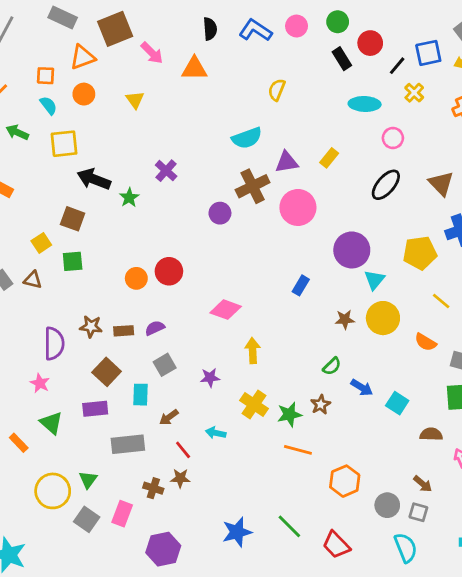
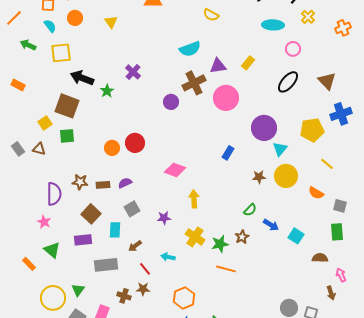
yellow semicircle: (277, 90) -> (211, 15), turned -84
brown square: (73, 219) -> (67, 106), size x1.4
orange hexagon: (345, 481) -> (184, 298), moved
brown arrow: (423, 484) -> (331, 293), moved, turned 32

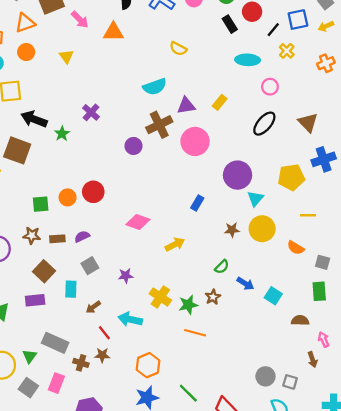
green square: (67, 136) -> (41, 204), moved
yellow line: (327, 164) -> (308, 215), turned -40
yellow arrow: (194, 199) -> (175, 244), moved, turned 66
cyan arrow: (168, 257) -> (130, 319), size x1.5
gray rectangle: (106, 265) -> (55, 343), moved, turned 30

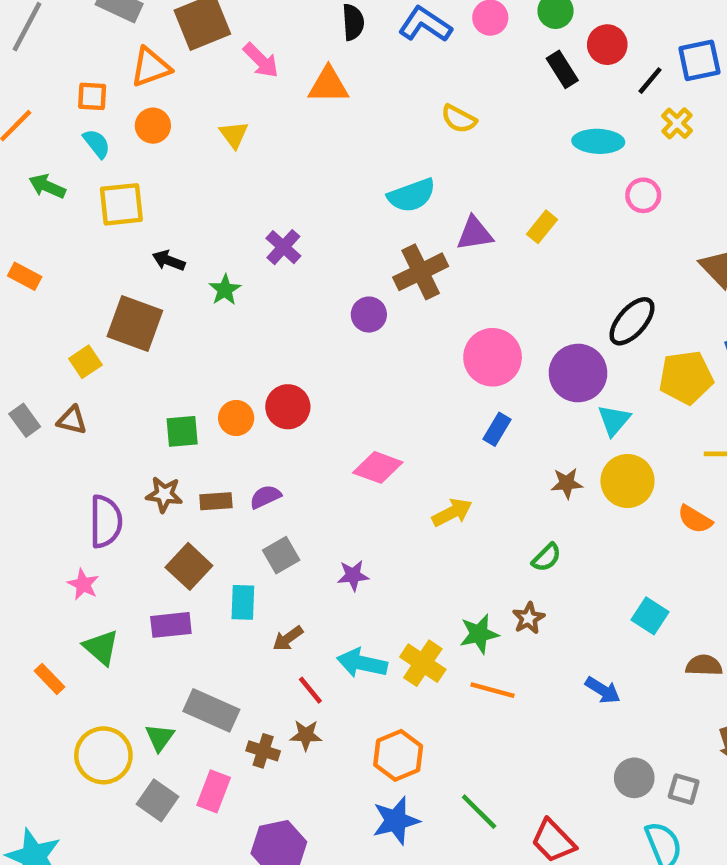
black arrow: (34, 119) -> (169, 261), size x0.6
black ellipse: (264, 124) -> (632, 321), moved
pink circle: (195, 141) -> (493, 357), moved
blue arrow: (245, 284) -> (603, 690), moved
yellow cross: (160, 297) -> (423, 663), moved

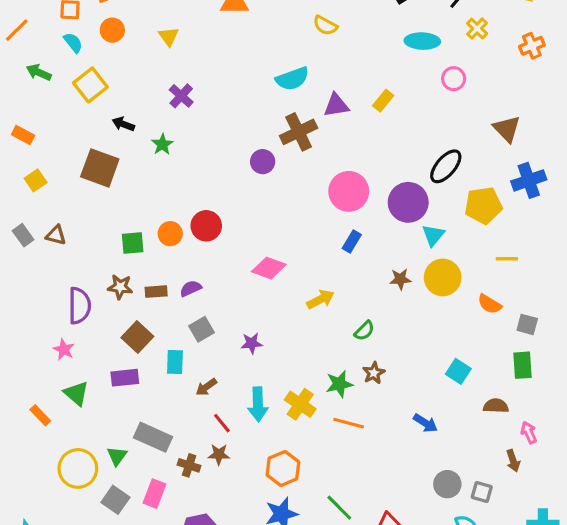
yellow square: (121, 204) -> (90, 85), turned -32
purple cross: (283, 247) -> (181, 96), moved
yellow square: (85, 362) -> (36, 180), moved
green semicircle: (547, 557) -> (364, 331), moved
cyan arrow: (362, 663) -> (258, 404), turned -104

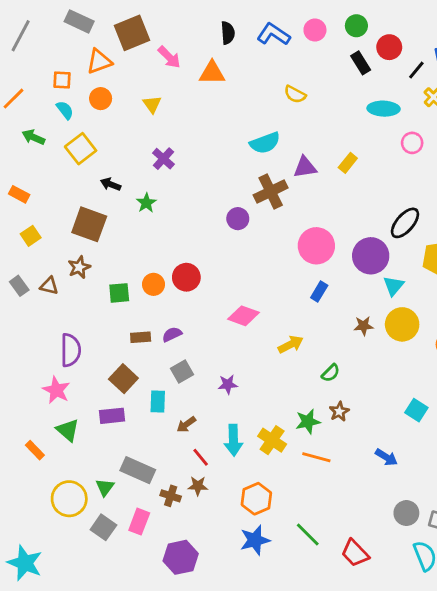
brown star: (120, 287) -> (79, 267), moved, turned -30
pink star: (64, 350) -> (56, 390), size x1.4

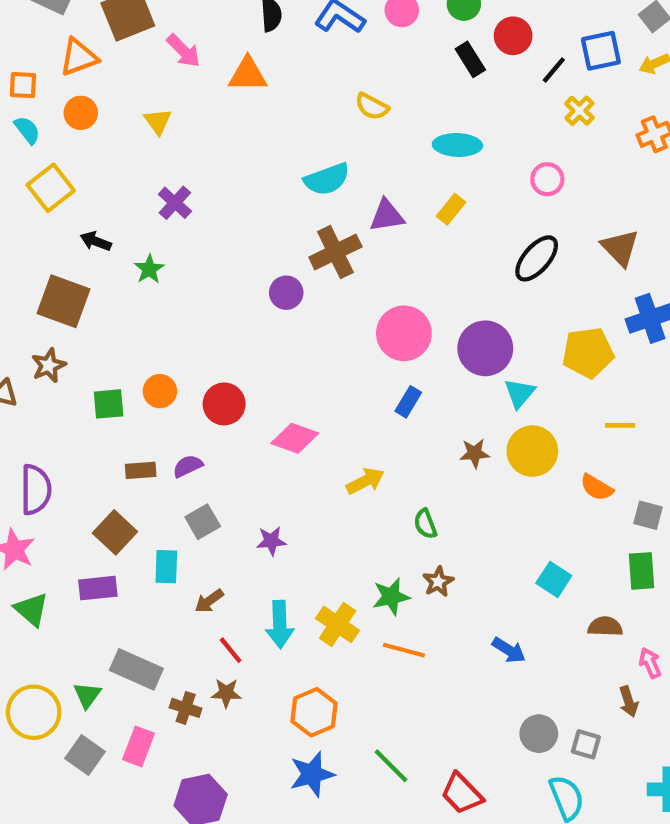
cyan ellipse: (384, 109) -> (457, 145), moved
black ellipse: (405, 223) -> (537, 258), moved
red circle: (186, 277) -> (224, 404), moved
green semicircle: (331, 373) -> (425, 524), turned 114

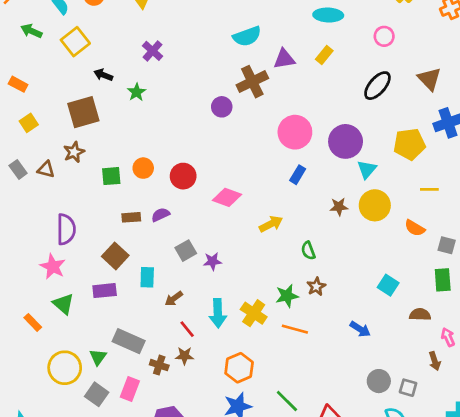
brown square: (64, 301) -> (83, 112), turned -36
gray square: (203, 522) -> (186, 251), moved

